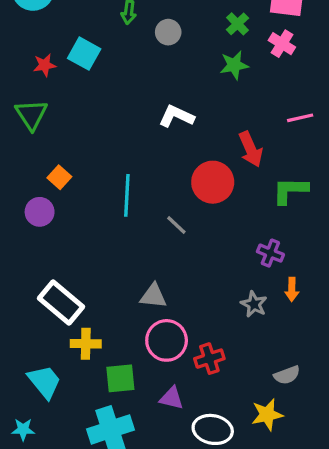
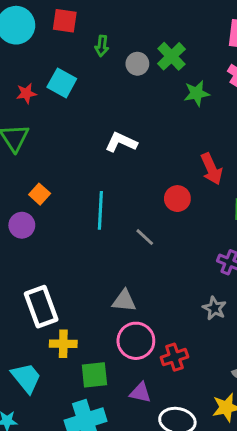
green cross: (237, 24) -> (171, 56), moved, size x1.4
white L-shape: (176, 116) -> (121, 142), moved
red circle: (213, 182) -> (177, 199), size x0.7
white rectangle: (61, 303) -> (41, 307), turned 30

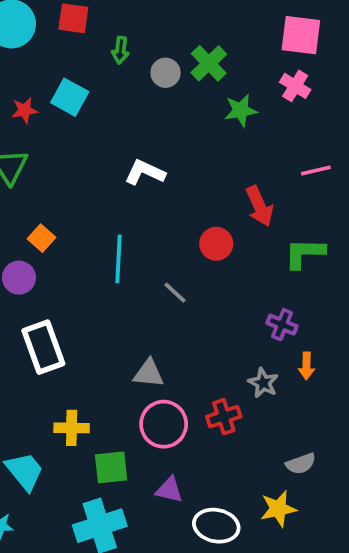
white rectangle: (41, 307) -> (43, 347), moved
red cross: (174, 357) -> (224, 417), moved

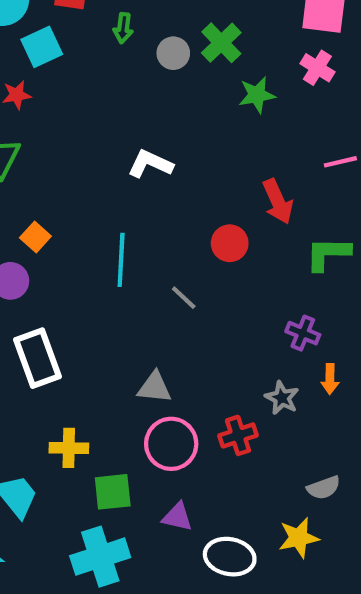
cyan square: (70, 97) -> (42, 47), moved, turned 36

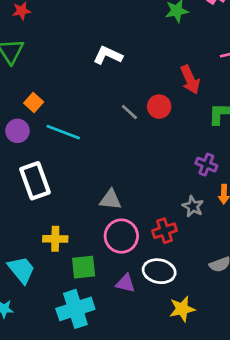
cyan line: (121, 260) -> (63, 132), moved, turned -72
gray line: (184, 298) -> (129, 112), moved
yellow star: (299, 538) -> (182, 309), moved
white ellipse: (230, 557) -> (159, 271), moved

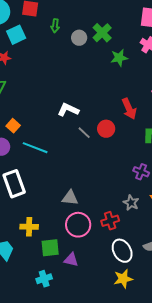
white L-shape: (108, 55) -> (68, 110), moved
white ellipse: (159, 271) -> (122, 251), moved, turned 50
purple triangle: (125, 283) -> (71, 260), moved
cyan cross: (75, 309) -> (44, 279), size x0.6

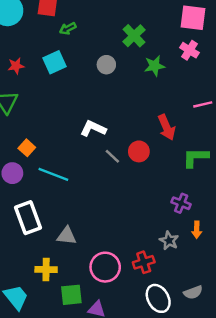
green arrow: (55, 26) -> (68, 29), moved, turned 56
cyan square: (16, 35) -> (55, 62), moved
gray circle: (79, 38) -> (106, 65), moved
gray triangle: (70, 198) -> (67, 236), moved

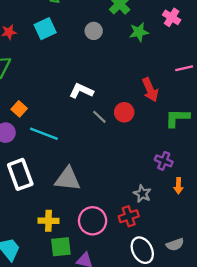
gray triangle: (67, 236) -> (68, 179), moved, size x1.4
gray star: (169, 241) -> (142, 194), moved
yellow cross: (46, 270) -> (48, 221), moved

